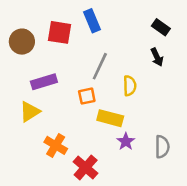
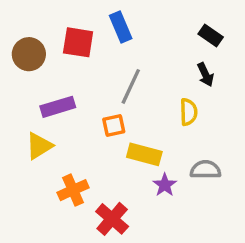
yellow semicircle: (130, 86) -> (188, 112), moved
orange cross: (56, 145) -> (73, 190), turned 35
gray semicircle: (162, 147) -> (205, 170), moved, turned -90

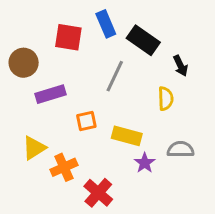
black rectangle: (211, 35) -> (143, 40), moved, size x1.5
brown circle: (29, 54) -> (24, 63), moved
orange square: (114, 126) -> (86, 121), moved
yellow triangle: (39, 146) -> (34, 148), moved

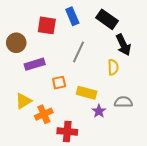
black rectangle: (143, 40) -> (107, 19), moved
black arrow: (181, 66) -> (123, 45), size x1.5
red cross: (98, 193) -> (67, 132), turned -36

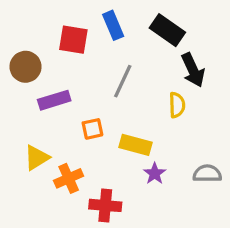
gray semicircle: (123, 102) -> (207, 174), moved

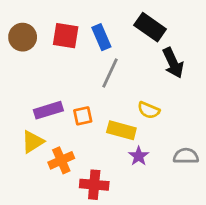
blue rectangle: (113, 25) -> (101, 37), moved
brown circle: (26, 67) -> (23, 37), moved
purple rectangle: (54, 100) -> (48, 110), moved
yellow semicircle: (177, 105) -> (149, 110), moved, turned 115

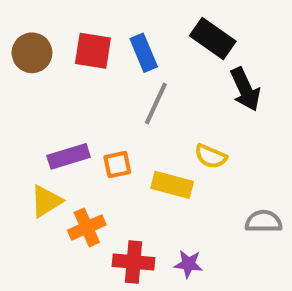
purple star: (139, 156) -> (188, 264), moved, turned -30

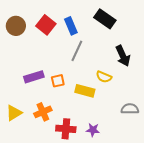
red square: (93, 51) -> (46, 25), turned 30
black arrow: (245, 89) -> (123, 56), moved
yellow triangle: (46, 201) -> (14, 113), moved

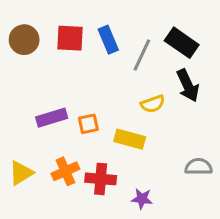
black rectangle: (105, 19) -> (182, 43), moved
red square: (46, 25) -> (70, 38), turned -36
gray line: (77, 51) -> (142, 55), moved
yellow semicircle: (104, 77) -> (153, 104), moved, turned -42
red cross: (66, 129) -> (101, 179), moved

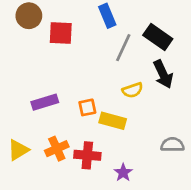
brown circle: (24, 40) -> (29, 16), moved
blue rectangle: (108, 40) -> (107, 16), moved
orange square: (88, 124) -> (87, 107), moved
purple star: (142, 199) -> (123, 173), turned 30

